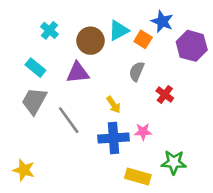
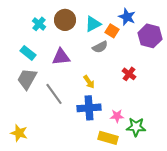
brown circle: (90, 41) -> (65, 20), moved
gray semicircle: (137, 71) -> (100, 47), moved, turned -140
pink star: (143, 132) -> (117, 116), moved

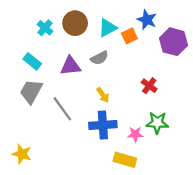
orange square: (112, 31) -> (129, 36), turned 32
gray semicircle: (100, 47) -> (99, 58), moved
green star: (136, 127) -> (157, 123), moved

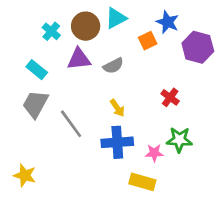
cyan triangle: (107, 28) -> (116, 18), moved
purple triangle: (70, 66) -> (79, 59), moved

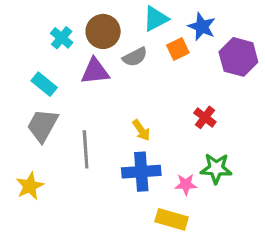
cyan triangle: (116, 18) -> (156, 19), moved
gray semicircle: (113, 66) -> (135, 57), moved
gray line: (71, 124) -> (86, 149), turned 32
yellow star: (25, 175) -> (30, 186), moved, turned 30

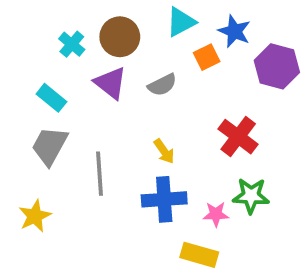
gray semicircle: (135, 57) -> (162, 85), moved
purple triangle: (95, 71) -> (111, 83), turned 44
red cross: (205, 117) -> (238, 137), size x1.5

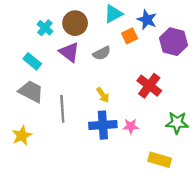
gray trapezoid: (50, 146) -> (31, 91), turned 88
green star: (251, 196) -> (177, 123), moved
pink star: (216, 214) -> (131, 126), moved
yellow rectangle: (199, 255) -> (160, 160), moved

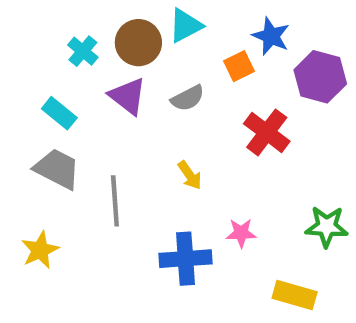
cyan triangle: (113, 14) -> (185, 26), moved
red cross: (149, 86) -> (267, 132), moved
blue cross: (103, 125) -> (185, 259), moved

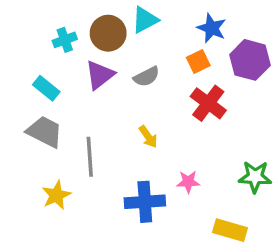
cyan cross: (83, 51) -> (65, 40), turned 30
orange square: (239, 66) -> (198, 62), moved
purple triangle: (128, 96) -> (100, 75), turned 44
yellow star: (40, 250) -> (56, 195), moved

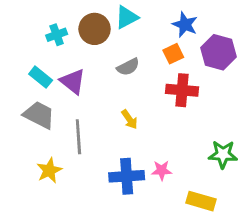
purple triangle: (100, 75) -> (73, 81), moved, turned -44
red cross: (208, 103) -> (182, 90), turned -32
pink star: (188, 182) -> (162, 170), moved

